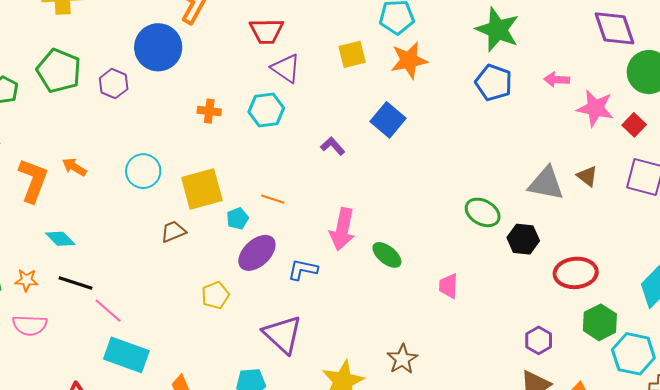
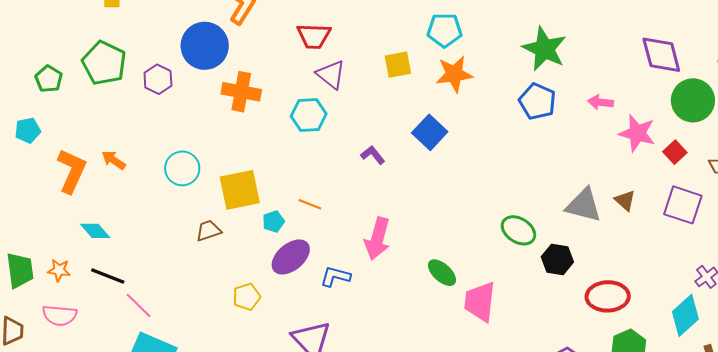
orange cross: (209, 111) -> (241, 92), moved, size x1.6
green ellipse: (387, 255) -> (442, 273), moved
pink trapezoid: (448, 286) -> (480, 302), size x1.6

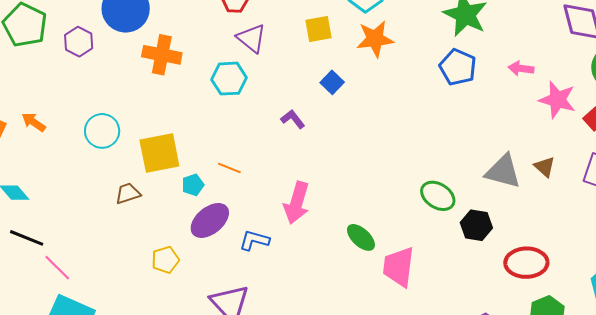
blue square: (430, 132) -> (332, 82), moved, size x0.7

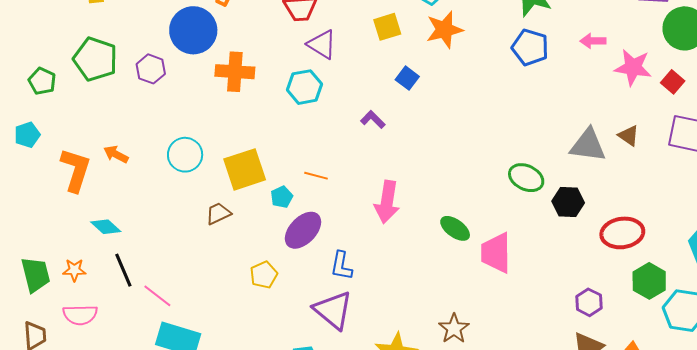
black line: (27, 238) -> (123, 270), turned 52
blue L-shape: (254, 240) -> (341, 266), moved, turned -88

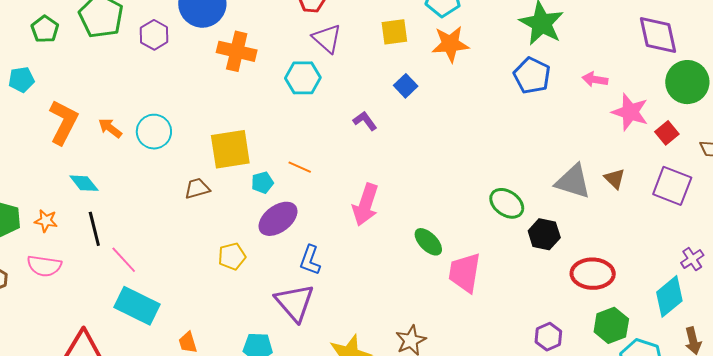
orange arrow: (116, 154) -> (110, 128), moved
cyan circle: (185, 155) -> (154, 132), moved

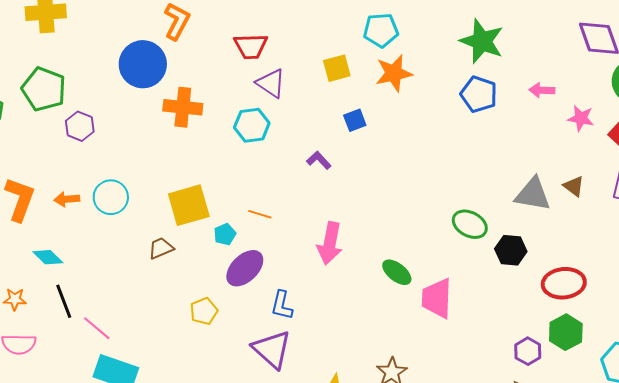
purple hexagon: (154, 35) -> (80, 126), moved
blue square: (406, 86) -> (355, 120), turned 30
pink star: (630, 112) -> (581, 118), size x0.7
orange arrow: (110, 128) -> (67, 199), turned -35
green hexagon: (611, 325) -> (566, 332), moved

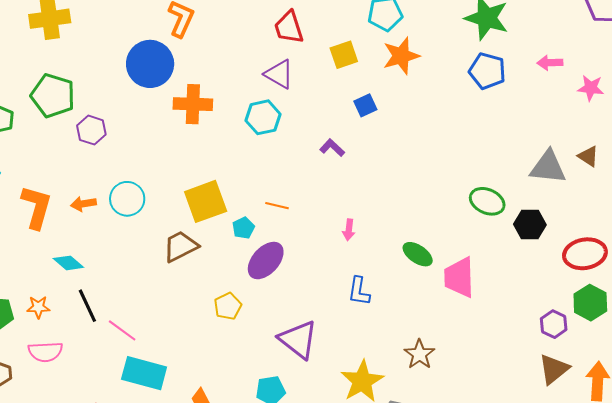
red trapezoid: (251, 46) -> (289, 27), moved, turned 78
pink arrow: (330, 243) -> (349, 230), size x0.5
brown trapezoid: (161, 248) -> (181, 246), size x1.4
blue L-shape: (282, 305) -> (359, 291), moved

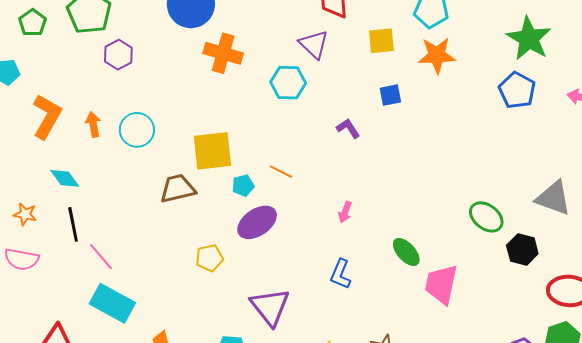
orange arrow: (83, 204) -> (93, 124), turned 75

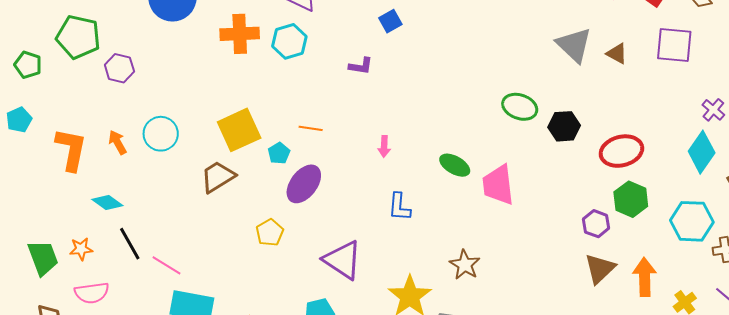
orange cross: (223, 53) -> (240, 34), moved
purple L-shape: (348, 128) -> (361, 66), turned 150
gray triangle: (553, 198) -> (574, 45), moved, turned 42

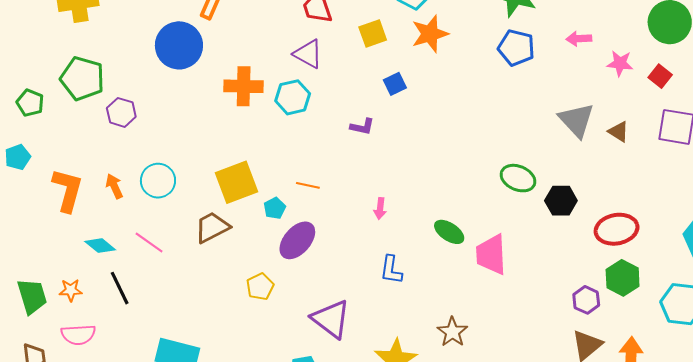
pink line: (166, 265) -> (149, 243), moved

